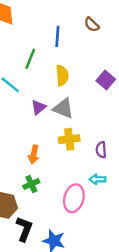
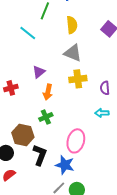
purple triangle: (38, 107) -> (39, 72), moved
pink ellipse: (74, 198) -> (76, 141), moved

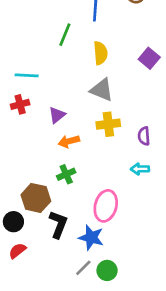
cyan line: (28, 33) -> (27, 75), moved, turned -36
red cross: (11, 88) -> (20, 104), moved
orange arrow: (48, 92) -> (69, 141), turned 63

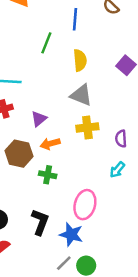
cyan arrow: (140, 169) -> (117, 170), turned -49
green cross: (66, 174) -> (48, 175), turned 35
brown hexagon: (36, 198) -> (19, 154), moved

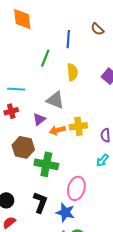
gray triangle: (81, 95) -> (55, 100), moved
orange arrow: (50, 144) -> (57, 130), moved
green cross: (48, 175) -> (46, 164), size x1.6

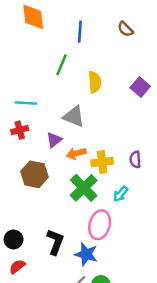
blue line: (68, 39) -> (80, 32), moved
yellow cross: (78, 126) -> (102, 162), moved
cyan arrow: (102, 160) -> (121, 194), moved
green cross: (46, 164) -> (84, 188), moved, turned 35

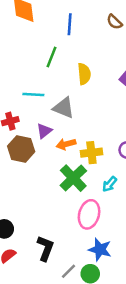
cyan line: (26, 103) -> (33, 94), moved
brown hexagon: (34, 174) -> (21, 149), moved
black L-shape: (55, 242) -> (45, 248), moved
blue star: (86, 254) -> (100, 249), moved

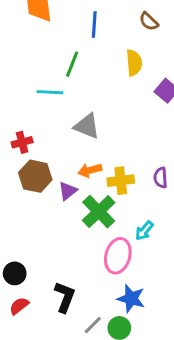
yellow semicircle: (84, 74) -> (134, 63), moved
cyan line: (33, 94) -> (50, 92), moved
purple triangle: (44, 131) -> (68, 191), moved
cyan arrow: (110, 184) -> (144, 231), moved

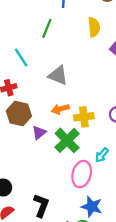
cyan line: (50, 92) -> (21, 57), moved, turned 54
purple triangle: (68, 191) -> (39, 133), moved

